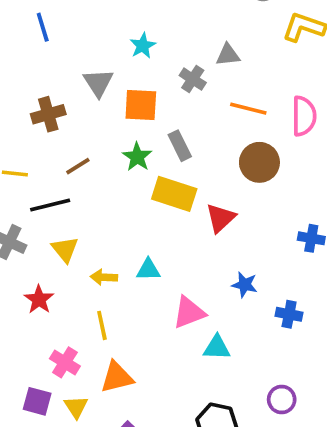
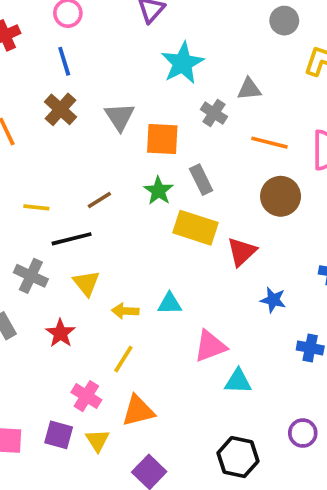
cyan star: (143, 46) -> (183, 63), moved, size x1.6
brown cross: (48, 114) -> (60, 109), moved, turned -32
blue star: (245, 285) -> (273, 300), moved
yellow line: (102, 325) -> (123, 359), turned 44

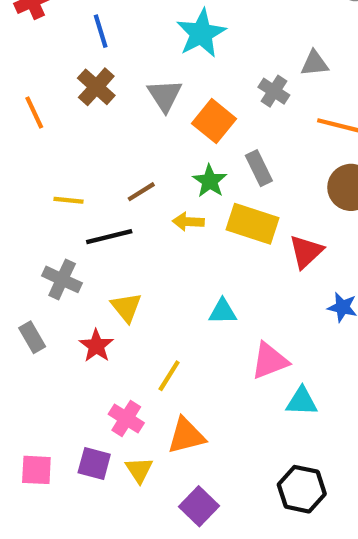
cyan star: (183, 63) -> (201, 33), moved
orange square: (162, 139) -> (214, 121), turned 36
yellow triangle: (86, 283) -> (126, 307), moved
yellow arrow: (125, 311) -> (188, 222), moved

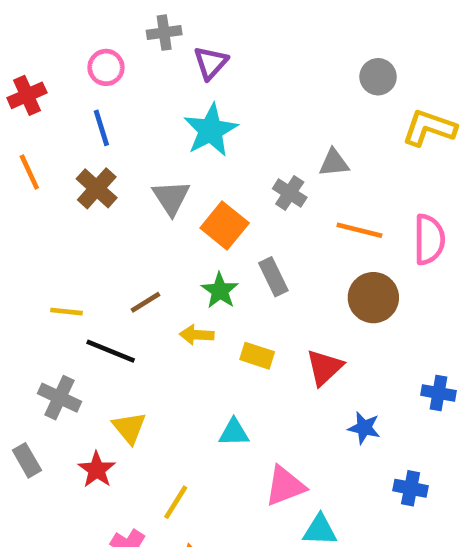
orange line: (34, 113) -> (29, 172), moved
yellow rectangle: (253, 224) -> (257, 356), moved, size x0.6
black line: (109, 237) -> (111, 351), turned 36

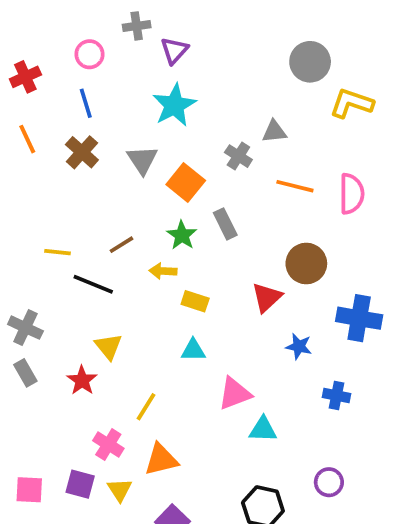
gray circle: (378, 77) -> (310, 62), size x1.4
brown circle: (373, 298) -> (306, 264), moved
yellow rectangle: (257, 356) -> (195, 301), moved
blue cross: (438, 393) -> (359, 318), size x1.6
gray cross: (59, 398) -> (25, 328), moved

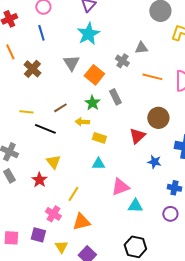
brown cross: (82, 152) -> (32, 69), moved
purple circle: (329, 482) -> (170, 214), moved
yellow triangle: (120, 490) -> (61, 247), moved

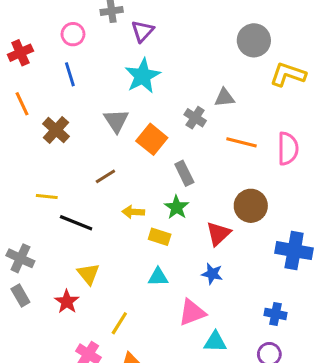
green star: (92, 103) -> (177, 207), moved
brown line: (60, 108) -> (105, 176), moved
blue star: (154, 162) -> (212, 274), moved

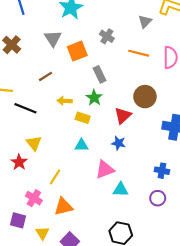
gray triangle: (224, 98) -> (145, 21), moved, turned -40
orange square: (152, 139) -> (77, 51), turned 30

